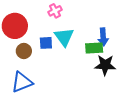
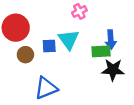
pink cross: (55, 11) -> (79, 11), moved
blue triangle: (22, 82) -> (46, 88), moved

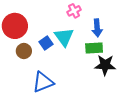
blue arrow: (111, 40) -> (97, 28), moved
blue square: (49, 46) -> (46, 43), turned -32

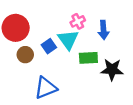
pink cross: (74, 11) -> (78, 21), moved
green rectangle: (94, 48) -> (88, 58), moved

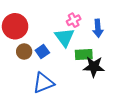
blue square: (49, 46) -> (42, 52), moved
black star: (112, 70) -> (94, 67), moved

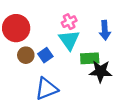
pink cross: (74, 20) -> (69, 22), moved

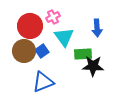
pink cross: (69, 22) -> (53, 17), moved
red circle: (16, 28) -> (30, 26), moved
brown circle: (26, 55) -> (24, 51), size x1.5

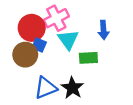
pink cross: (53, 17) -> (56, 18), size x1.6
blue square: (42, 51) -> (39, 45), moved, turned -32
black star: (93, 66) -> (72, 88), moved, turned 30

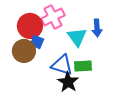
cyan triangle: (68, 40) -> (77, 37), moved
green rectangle: (88, 58) -> (83, 66), moved
blue triangle: (46, 88) -> (62, 65), moved, turned 40

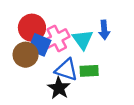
pink cross: (53, 17) -> (57, 38), moved
blue square: (37, 42) -> (40, 45), size x1.5
black star: (68, 82) -> (59, 88), moved

